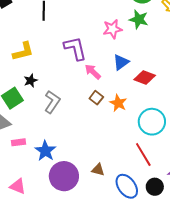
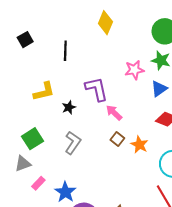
blue triangle: (121, 62) -> (159, 89), moved
black star: (31, 81) -> (69, 107), moved
pink rectangle: (19, 142) -> (38, 183), turned -40

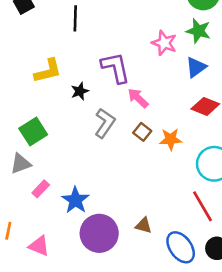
pink star: (134, 70) -> (164, 43), turned 30
gray L-shape: (73, 143) -> (105, 123), moved
orange star: (139, 145) -> (171, 139), turned -30

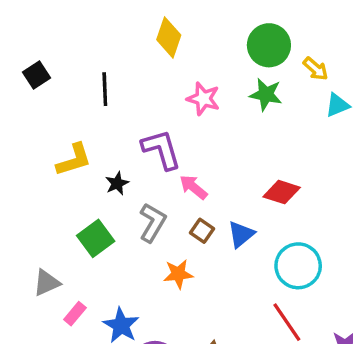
pink star: (164, 43) -> (203, 99), moved
blue triangle: (196, 67) -> (241, 234), moved
green square: (33, 131) -> (96, 238), moved
orange star: (171, 139) -> (178, 274), moved

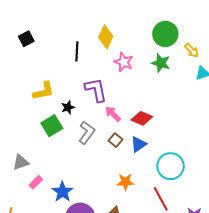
yellow diamond: (169, 37) -> (106, 37), moved
black line: (105, 89) -> (77, 51), moved
red diamond: (282, 192) -> (142, 118), moved
green square: (96, 238) -> (52, 126), moved
orange star: (178, 274) -> (125, 182), moved

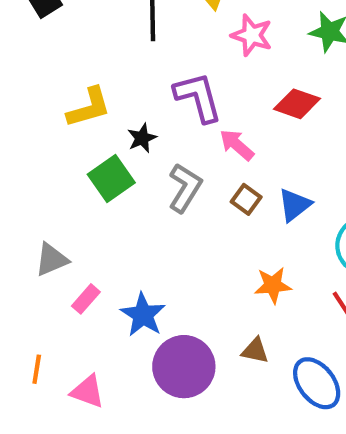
red diamond: (142, 118) -> (297, 104), moved

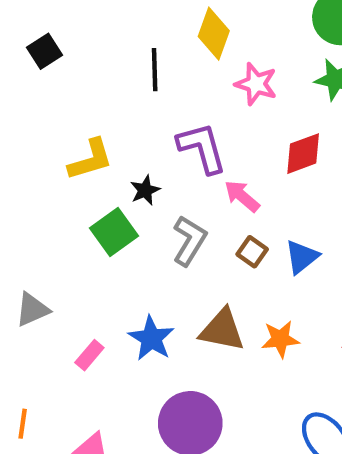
red diamond: (297, 104) -> (303, 154), turned -39
gray triangle: (52, 260) -> (32, 309), moved
blue star: (143, 315) -> (151, 338), moved
brown triangle: (255, 351) -> (222, 330), moved, size x1.6
orange line: (37, 369) -> (23, 424), moved

